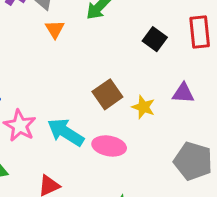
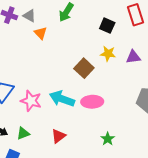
yellow star: (143, 107) -> (108, 54), moved

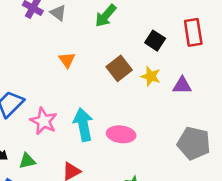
orange triangle: (41, 33) -> (67, 60), moved
brown square: (84, 68) -> (119, 68), moved
cyan arrow: (62, 99) -> (83, 125), turned 50

